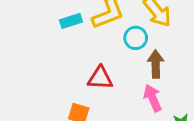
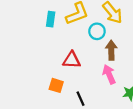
cyan rectangle: (71, 21) -> (51, 19), turned -64

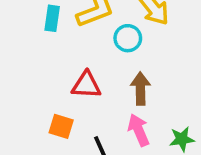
brown arrow: (111, 50) -> (140, 89), moved
pink arrow: (109, 74) -> (139, 130), moved

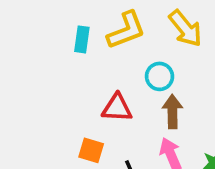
cyan circle: (128, 38) -> (159, 76), moved

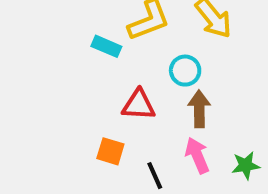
cyan rectangle: (82, 39) -> (106, 46), moved, turned -75

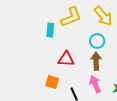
cyan rectangle: (106, 46) -> (50, 30), turned 72
cyan circle: (185, 71) -> (97, 41), moved

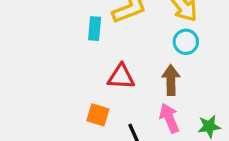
cyan circle: (97, 41) -> (186, 42), moved

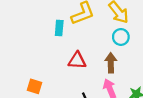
orange square: (98, 115) -> (35, 86), moved

